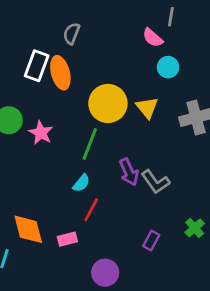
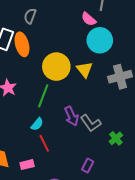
cyan circle: (168, 67) -> (100, 40), size x1.6
red line: (91, 210) -> (44, 143), turned -54
green cross: (195, 228) -> (116, 138), moved

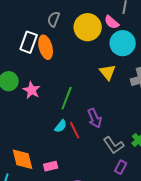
yellow circle: (56, 67) -> (88, 27), moved
gray L-shape: (91, 123) -> (114, 145), moved
red line: (44, 143) -> (75, 130), moved
purple rectangle: (88, 166) -> (121, 167), moved

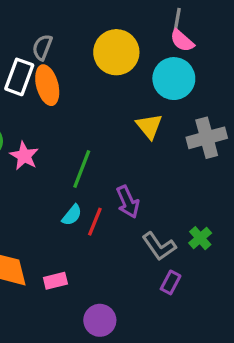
gray semicircle: (54, 19) -> (42, 47), moved
pink semicircle: (112, 22) -> (182, 41), moved
red line: (75, 130) -> (95, 222), turned 48

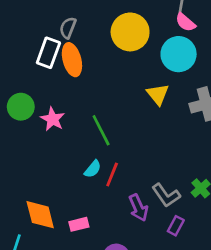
green line: (82, 169) -> (101, 130), turned -48
purple arrow: (128, 202) -> (138, 208), moved

